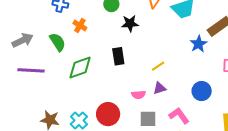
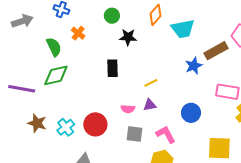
gray arrow: (23, 40) -> (22, 21), moved
green diamond: (80, 67) -> (56, 75), moved
purple line: (31, 70) -> (22, 89), moved

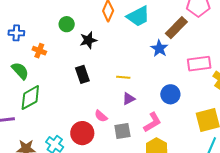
yellow line: (151, 83) -> (123, 77), turned 48
pink semicircle: (128, 109) -> (101, 116), moved, turned 56
pink L-shape: (166, 134) -> (152, 122), turned 105

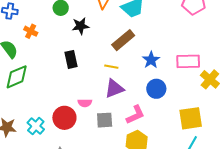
brown rectangle: (176, 28) -> (123, 40), moved
blue star: (159, 48) -> (151, 60), moved
purple triangle: (129, 99) -> (114, 89), size x1.5
pink semicircle: (101, 116) -> (85, 103), turned -48

